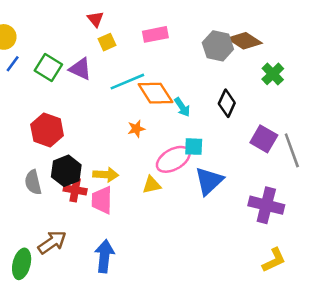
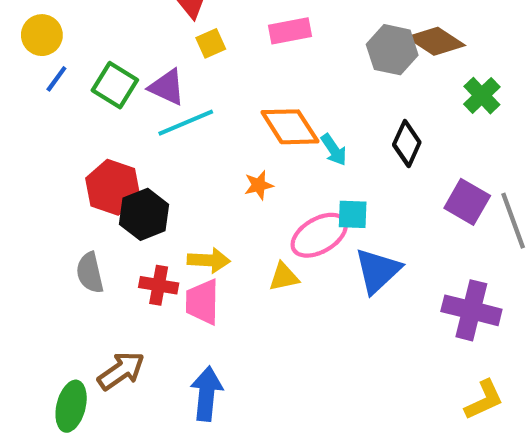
cyan line: (127, 82) -> (186, 123), moved
black hexagon: (66, 171) -> (144, 214), moved

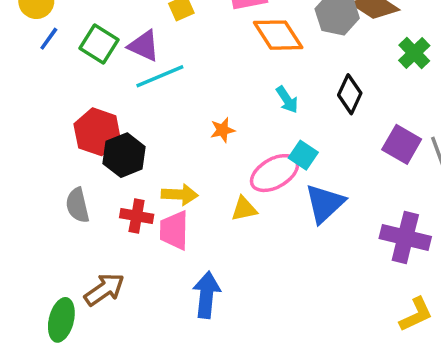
orange diamond: (290, 127) -> (278, 35), moved
cyan square: (353, 214) -> (303, 155), turned 32
blue arrow: (207, 394) -> (206, 295), moved

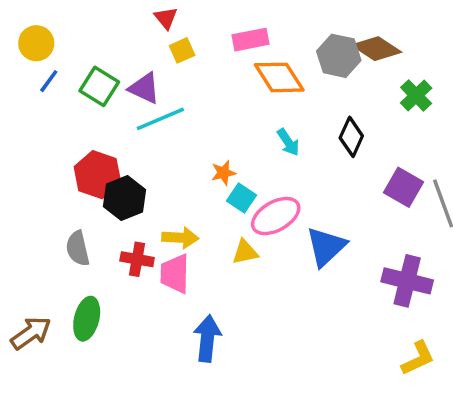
cyan square: (303, 155) -> (241, 198), moved
brown arrow: (104, 289) -> (31, 333), moved
green ellipse: (61, 320) -> (87, 319), moved

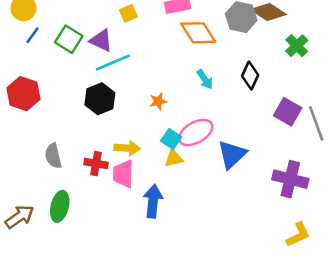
red hexagon: (97, 175) -> (23, 94), moved
black hexagon: (124, 198) -> (100, 99), moved
cyan square: (241, 198) -> (171, 139), moved
blue arrow: (207, 338) -> (153, 201), moved

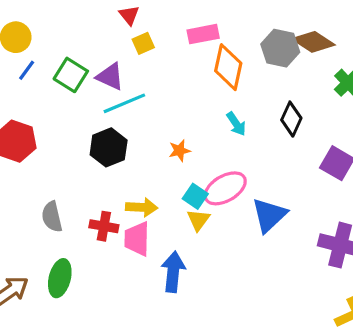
orange diamond: (198, 33) -> (228, 67), turned 45
yellow triangle: (174, 158) -> (198, 220), turned -42

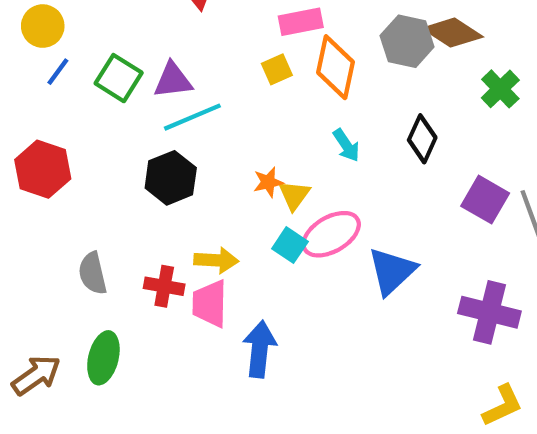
yellow square: (143, 43) -> (277, 69), moved
purple triangle: (110, 77) -> (173, 80), turned -32
yellow triangle: (198, 220) -> (294, 195), moved

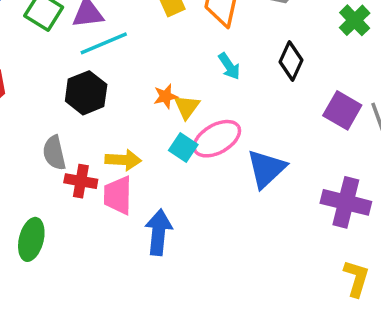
gray semicircle: (93, 273) -> (54, 153), moved
yellow L-shape: (502, 406) -> (356, 278), turned -48

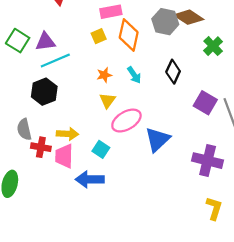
orange star: (166, 96) -> (104, 75), moved
cyan square: (183, 148) -> (101, 149), moved
blue arrow: (159, 232) -> (90, 179), turned -96

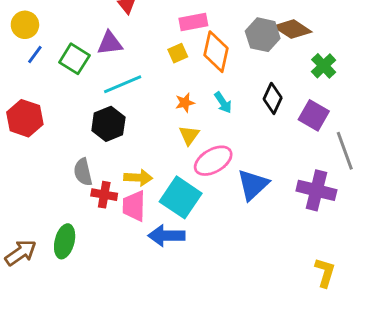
purple triangle: (45, 42) -> (110, 43), moved
purple square: (205, 103) -> (314, 115), moved
cyan square: (101, 149) -> (181, 197), size x1.8
purple cross: (208, 161) -> (316, 190), moved

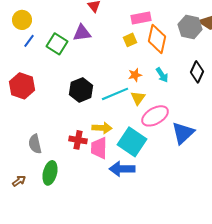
cyan line: (123, 84) -> (115, 94), moved
gray semicircle: (83, 172) -> (35, 144), moved
brown arrow: (21, 253) -> (19, 181), size x0.6

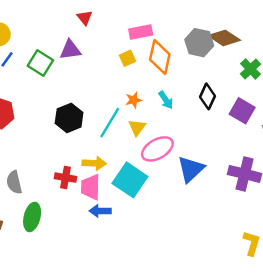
cyan line: (115, 94) -> (110, 123), turned -36
blue arrow: (122, 169) -> (100, 211), moved, size x0.7

